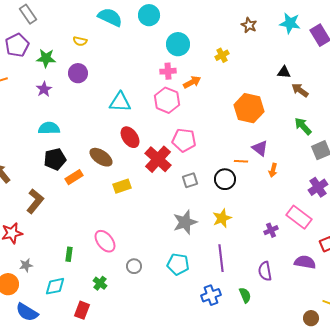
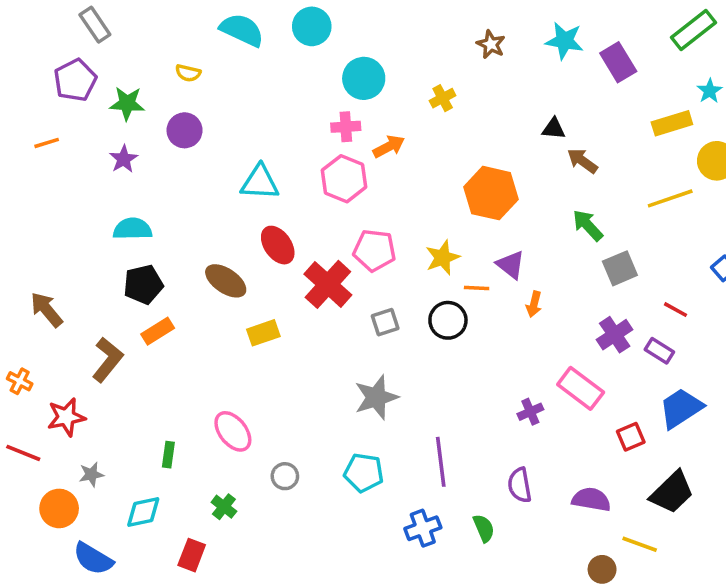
orange rectangle: (74, 177) -> (158, 331), moved
yellow star: (222, 218) -> (443, 258), moved
purple semicircle: (305, 262) -> (591, 499), moved

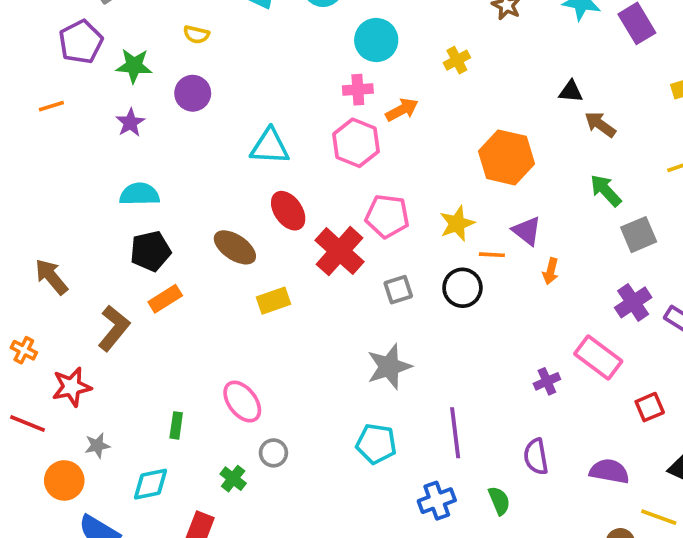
gray circle: (285, 476) -> (273, 453), moved

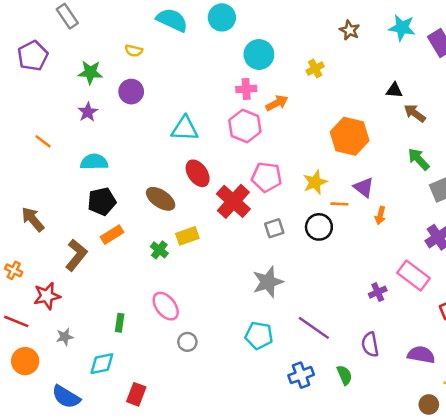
purple pentagon: (81, 42) -> (33, 56), moved
orange line: (51, 106) -> (43, 141), moved, turned 54
purple line: (455, 433) -> (314, 328), turned -48
green cross: (233, 479) -> (159, 250), moved
orange circle: (64, 480) -> (25, 361), moved

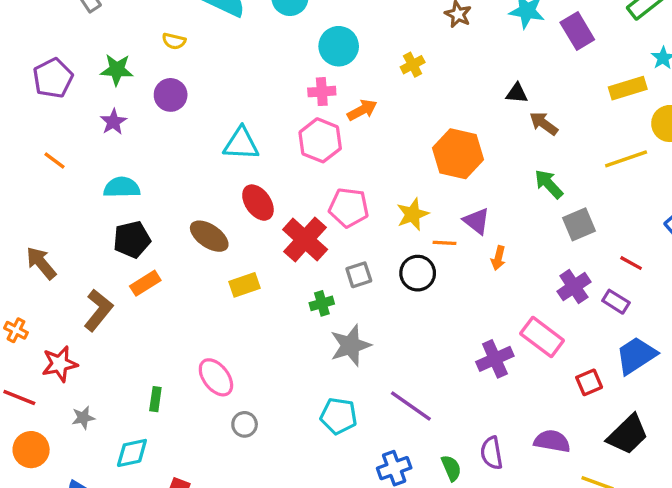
purple pentagon: (33, 56) -> (53, 78), moved
green cross: (159, 250) -> (322, 303), moved, turned 36
purple cross: (378, 292) -> (495, 359), size x1.5
purple semicircle: (370, 344) -> (492, 453), moved

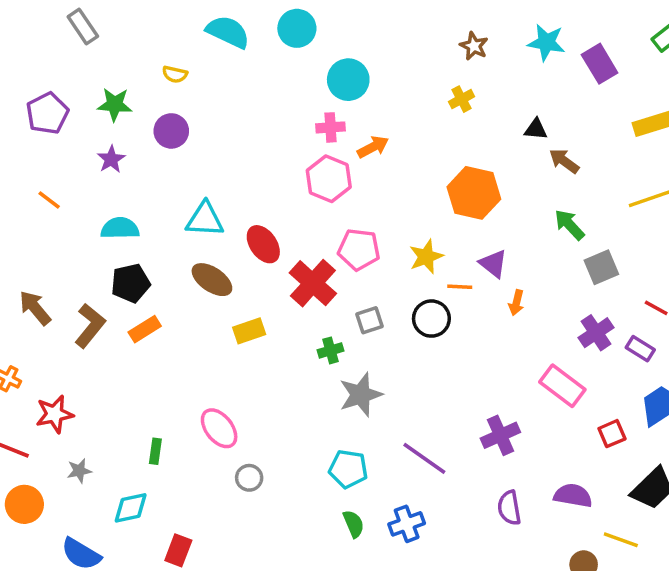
yellow cross: (413, 65) -> (461, 99), moved
cyan triangle: (241, 144) -> (205, 219), moved
brown L-shape: (98, 310) -> (90, 326), moved
purple cross: (495, 359) -> (500, 435), moved
green semicircle: (451, 468) -> (354, 524), moved

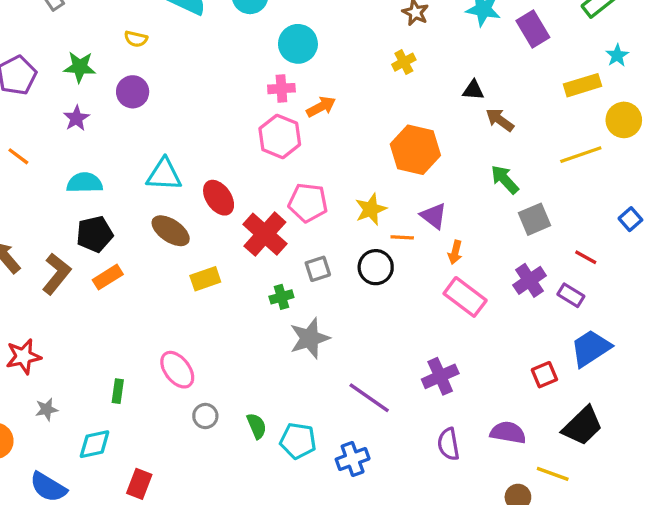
pink rectangle: (562, 386) -> (465, 297), moved
cyan pentagon: (348, 469) -> (298, 441), moved
green semicircle: (354, 524) -> (257, 426), moved

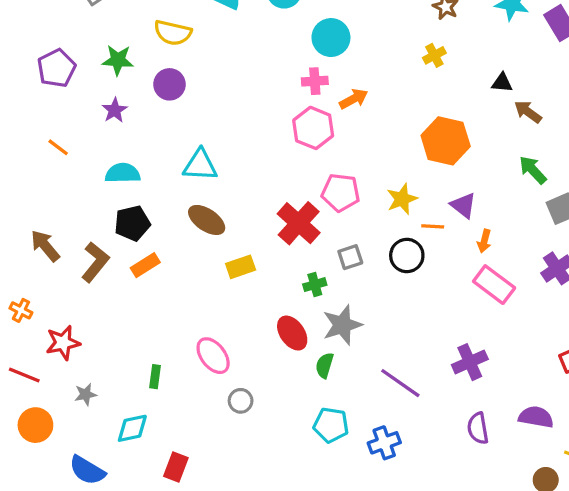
yellow semicircle: (136, 39) -> (173, 33), size x1.6
red ellipse: (219, 198) -> (292, 333), moved
green semicircle: (257, 426) -> (324, 365), moved, turned -140

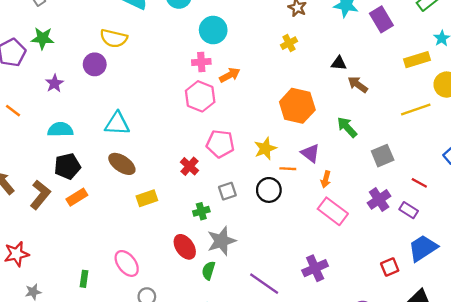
yellow semicircle: (173, 33) -> (114, 38), moved
green star: (118, 60) -> (43, 38), moved
green arrow: (533, 170) -> (347, 127), moved
red cross: (299, 223) -> (189, 166), size x0.6

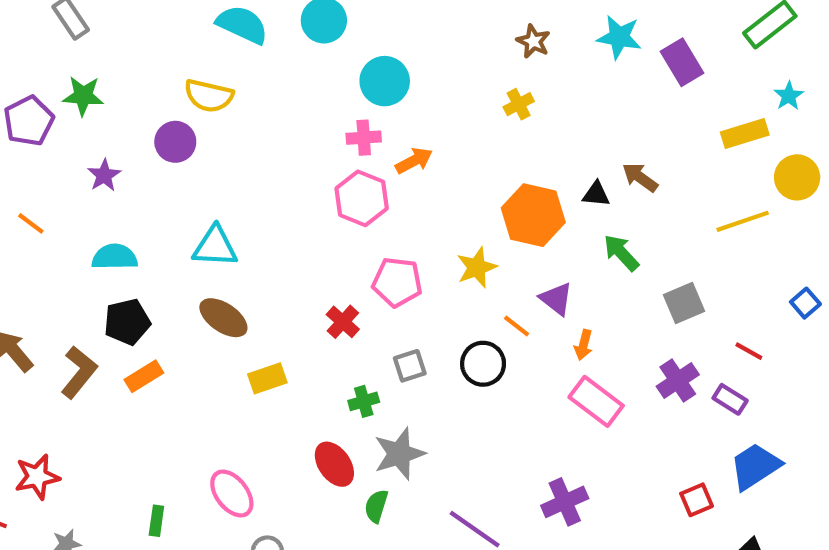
black triangle: (339, 63) -> (596, 194), moved
yellow star: (265, 149) -> (477, 267), moved
orange line: (288, 169) -> (517, 326), turned 35

